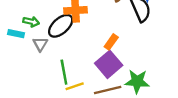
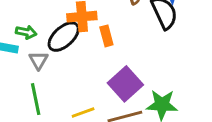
orange rectangle: (111, 42) -> (106, 36), moved, turned -49
green line: (64, 72) -> (36, 99), moved

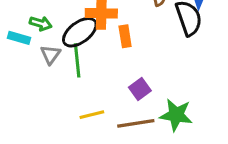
purple square: (125, 84) -> (140, 89), size x0.6
green line: (36, 99) -> (77, 60), moved

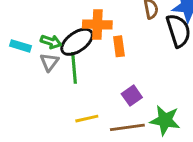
green arrow: (41, 24) -> (51, 42), moved

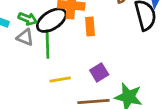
gray triangle: (49, 62) -> (25, 37), turned -48
yellow line: (87, 119) -> (60, 79), moved

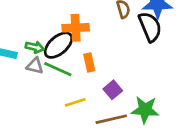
orange rectangle: (90, 26) -> (89, 63), moved
green line: (47, 44) -> (58, 69), turned -56

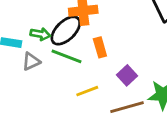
gray triangle: (35, 66) -> (31, 61), moved, turned -36

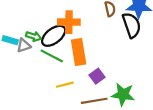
orange rectangle: (100, 47) -> (79, 52), size x1.6
gray triangle: (31, 61) -> (24, 45), moved

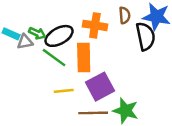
orange cross: (69, 22) -> (95, 25), moved
purple square: (97, 76) -> (100, 87), size x1.6

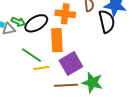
green line: (54, 58) -> (31, 55), moved

